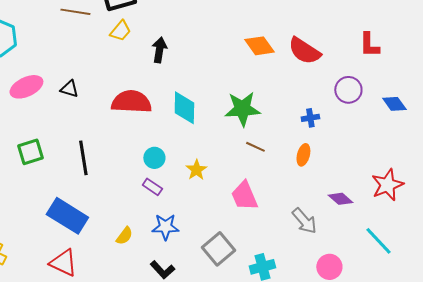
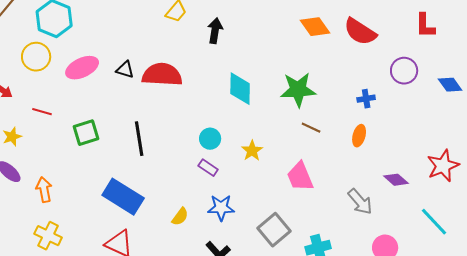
red semicircle: (131, 102) -> (162, 75), moved

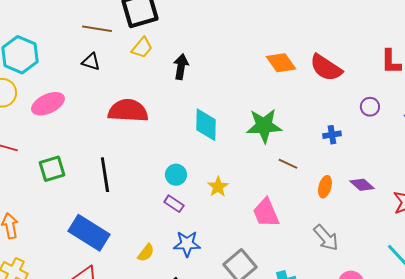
black triangle: (125, 70) -> (91, 62), moved
purple circle: (404, 71) -> (370, 107), size x0.7
brown line: (311, 128) -> (288, 164), moved
orange ellipse: (359, 136) -> (325, 187), moved
purple diamond: (396, 180) -> (362, 185), moved

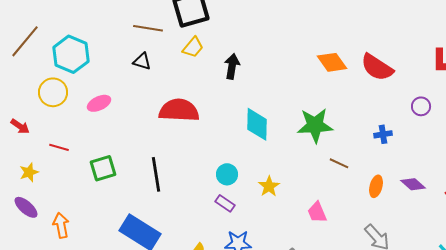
pink ellipse: (48, 104) -> (99, 103), size x0.7
pink trapezoid: (266, 213) -> (317, 212), size x0.7

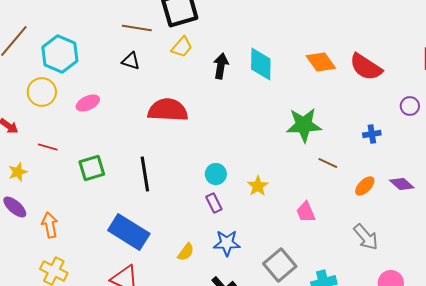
cyan diamond: (257, 124) -> (261, 64), moved
orange ellipse: (376, 186) -> (365, 186), turned 30
purple rectangle: (225, 203) -> (214, 203), turned 30

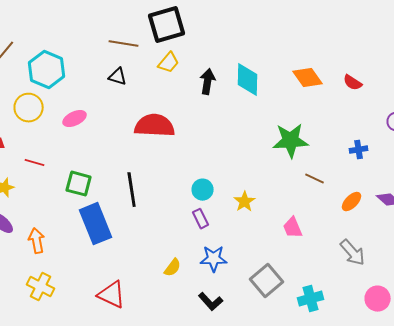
red semicircle: (366, 67) -> (353, 83), size x0.6
green square: (92, 168) -> (79, 184), turned 32
blue rectangle: (129, 232) -> (96, 224), moved, turned 36

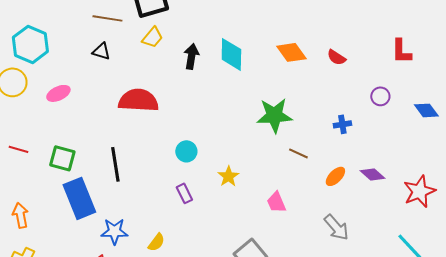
red line: (35, 163) -> (18, 149), moved
cyan circle: (203, 190) -> (186, 151), moved
blue star: (214, 259) -> (114, 231), moved

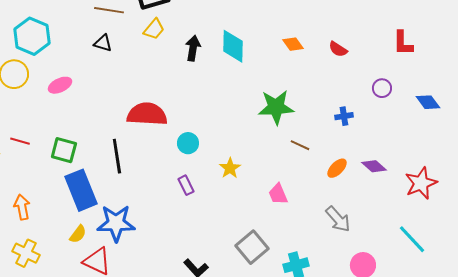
orange diamond: (291, 52) -> (293, 44), size x0.7
red semicircle: (138, 100) -> (147, 114), moved
blue star: (114, 231) -> (116, 223), size x1.4
yellow semicircle: (156, 242) -> (78, 234), moved

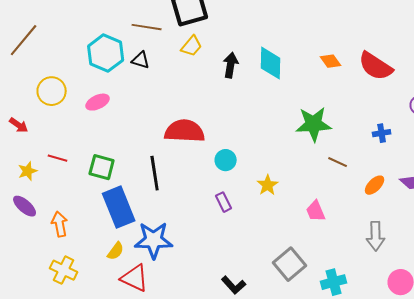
cyan hexagon: (32, 36) -> (106, 53), moved
red semicircle: (338, 49) -> (376, 66), size x1.8
gray arrow: (338, 219) -> (376, 236), turned 40

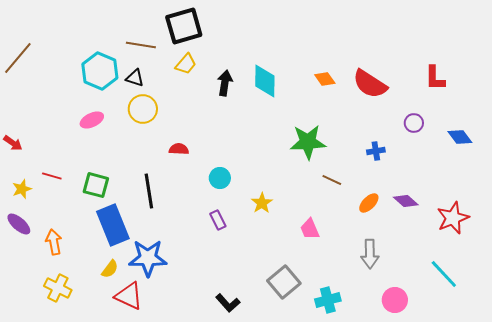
yellow circle: (52, 91) -> (143, 109), moved
red semicircle: (185, 131) -> (179, 149), size x0.5

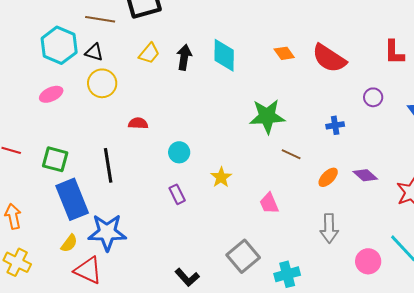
yellow trapezoid: (186, 64) -> (149, 53), moved
pink circle: (395, 300) -> (368, 261), moved

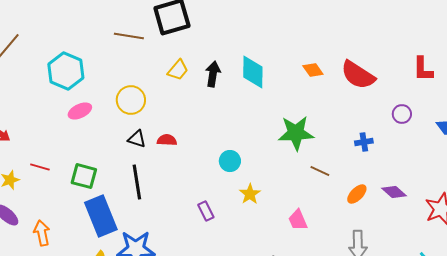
cyan hexagon: (59, 45) -> (66, 71), moved
black triangle: (94, 52) -> (137, 139), moved
cyan circle: (179, 152) -> (230, 161), moved

